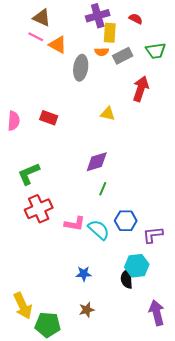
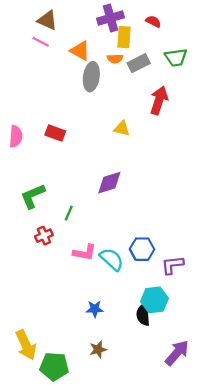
orange triangle: (58, 45) -> (80, 51), moved
green line: (103, 189) -> (69, 213), moved
red cross: (39, 209) -> (44, 236), size x0.6
purple arrow: (157, 313) -> (177, 353), turned 55

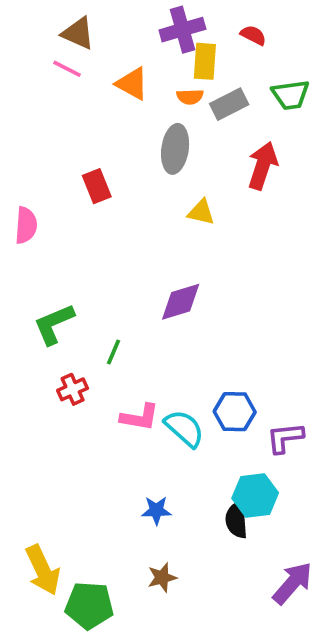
gray ellipse: (91, 77) -> (175, 149), moved
red rectangle: (55, 133) -> (97, 186), moved, turned 48

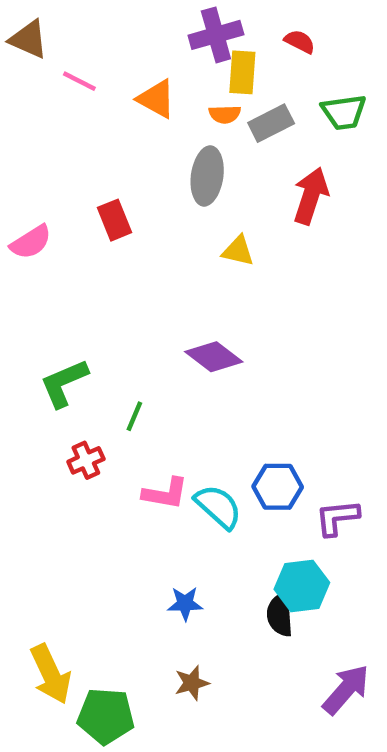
brown triangle: (78, 33) -> (29, 39), moved
pink semicircle: (26, 225) -> (31, 242), moved, turned 54
purple diamond: (181, 302) -> (214, 357), turned 54

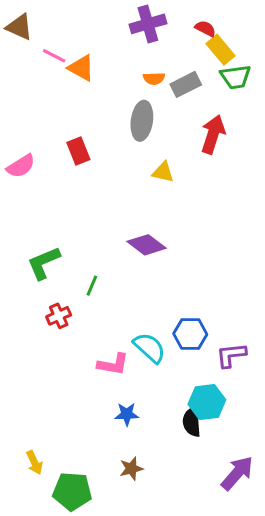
yellow rectangle: (242, 72) -> (221, 50), moved, turned -44
orange triangle: (156, 99) -> (81, 68), moved
pink L-shape: (165, 493) -> (113, 364), moved
yellow arrow: (51, 674) -> (34, 463), size x0.6

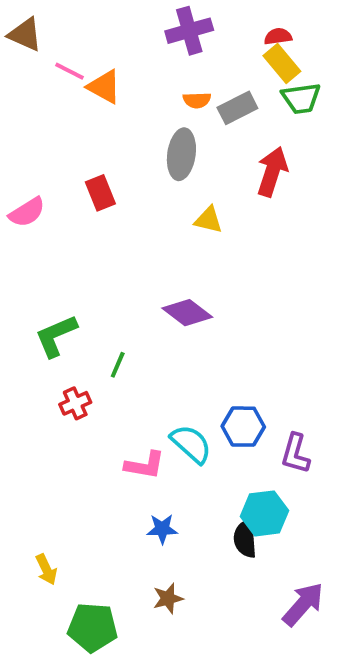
red semicircle: (205, 28) -> (278, 36), moved, turned -35
purple L-shape: (231, 355) -> (295, 454), turned -68
yellow arrow: (34, 463) -> (46, 569), moved

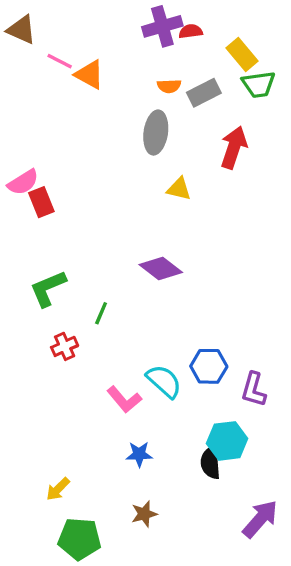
red semicircle: (278, 36) -> (191, 31), moved
red rectangle: (100, 193) -> (41, 202), moved
pink L-shape: (145, 465) -> (124, 400), turned 40
yellow arrow: (46, 569) -> (58, 489), moved, turned 70

